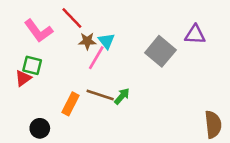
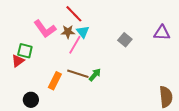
red line: (72, 18) -> (74, 14), moved
pink L-shape: (38, 31) -> (45, 29), moved
purple triangle: (195, 35) -> (162, 33), moved
gray square: (160, 51) -> (125, 40), size x0.6

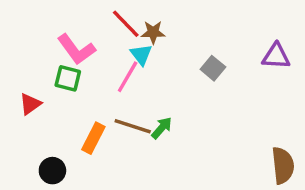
brown star: (68, 32) -> (153, 32), moved
green square: (25, 51) -> (68, 78), moved

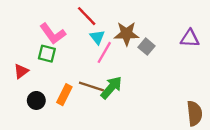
brown star: (153, 32) -> (127, 34), moved, size x1.5
pink line: (128, 77) -> (104, 52), moved
green arrow: (162, 128) -> (111, 88), size x1.5
black circle: (52, 171) -> (36, 100), moved

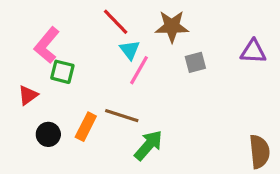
pink L-shape: (53, 34) -> (47, 45), moved, turned 76
brown star: (127, 34) -> (172, 26), moved
gray square: (146, 47) -> (195, 62), turned 35
green arrow: (111, 88) -> (148, 145), moved

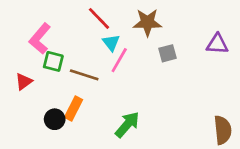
brown line: (122, 116) -> (84, 75), moved
black circle: (48, 134) -> (55, 119), moved

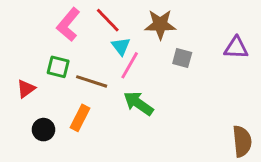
pink L-shape: (40, 39) -> (68, 24), moved
gray square: (168, 53) -> (182, 58), turned 30
black circle: (55, 119) -> (43, 130), moved
green arrow: (127, 125) -> (138, 103), moved, turned -96

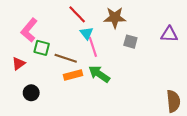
pink L-shape: (68, 24) -> (29, 30), moved
pink line: (130, 65) -> (93, 47), turned -48
orange rectangle: (80, 118) -> (73, 75), moved, turned 48

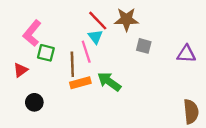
red line: (77, 14) -> (98, 21), moved
purple triangle: (169, 34) -> (186, 54), moved
pink line: (93, 47) -> (86, 52), moved
brown line: (66, 58) -> (72, 64), turned 70

